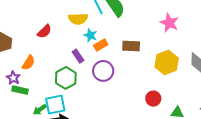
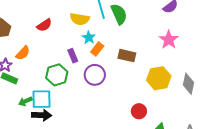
orange rectangle: (101, 45) -> (97, 49), turned -32

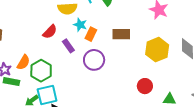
red semicircle: (44, 25) -> (50, 32), moved
orange semicircle: (23, 53) -> (23, 62), moved
green hexagon: (57, 75) -> (41, 71), moved

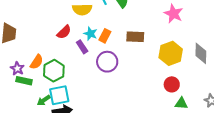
cyan star: (80, 25) -> (90, 34), moved
red circle: (145, 86) -> (172, 84), moved

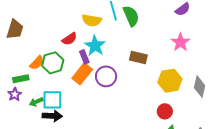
cyan star: (90, 34) -> (95, 46), size x1.5
orange rectangle: (105, 36) -> (82, 74), moved, size x1.5
purple star: (17, 68) -> (15, 94), moved
green hexagon: (54, 71) -> (53, 63), moved
green rectangle: (24, 81) -> (21, 79), turned -35

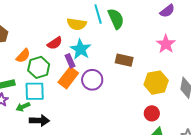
orange semicircle: (37, 63) -> (23, 56), moved
cyan square: (52, 100) -> (35, 91), moved

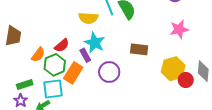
red semicircle: (55, 43) -> (62, 45), moved
pink star: (166, 44) -> (179, 29), turned 30
orange rectangle: (68, 78) -> (73, 73), moved
red circle: (152, 113) -> (186, 80), moved

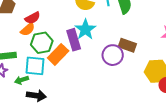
red semicircle: (62, 45) -> (33, 18), moved
purple rectangle: (85, 55) -> (74, 40), size x1.5
purple circle: (109, 72) -> (113, 55), moved

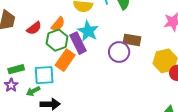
orange semicircle: (28, 29) -> (58, 24), moved
green hexagon: (42, 43) -> (57, 40), moved

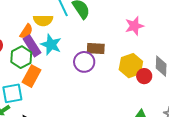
orange semicircle: (58, 24) -> (26, 31), moved
purple rectangle: (78, 43) -> (32, 46), moved

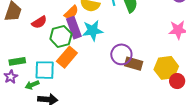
cyan star: (51, 45) -> (93, 31), turned 30
brown rectangle: (96, 48) -> (134, 64), moved

